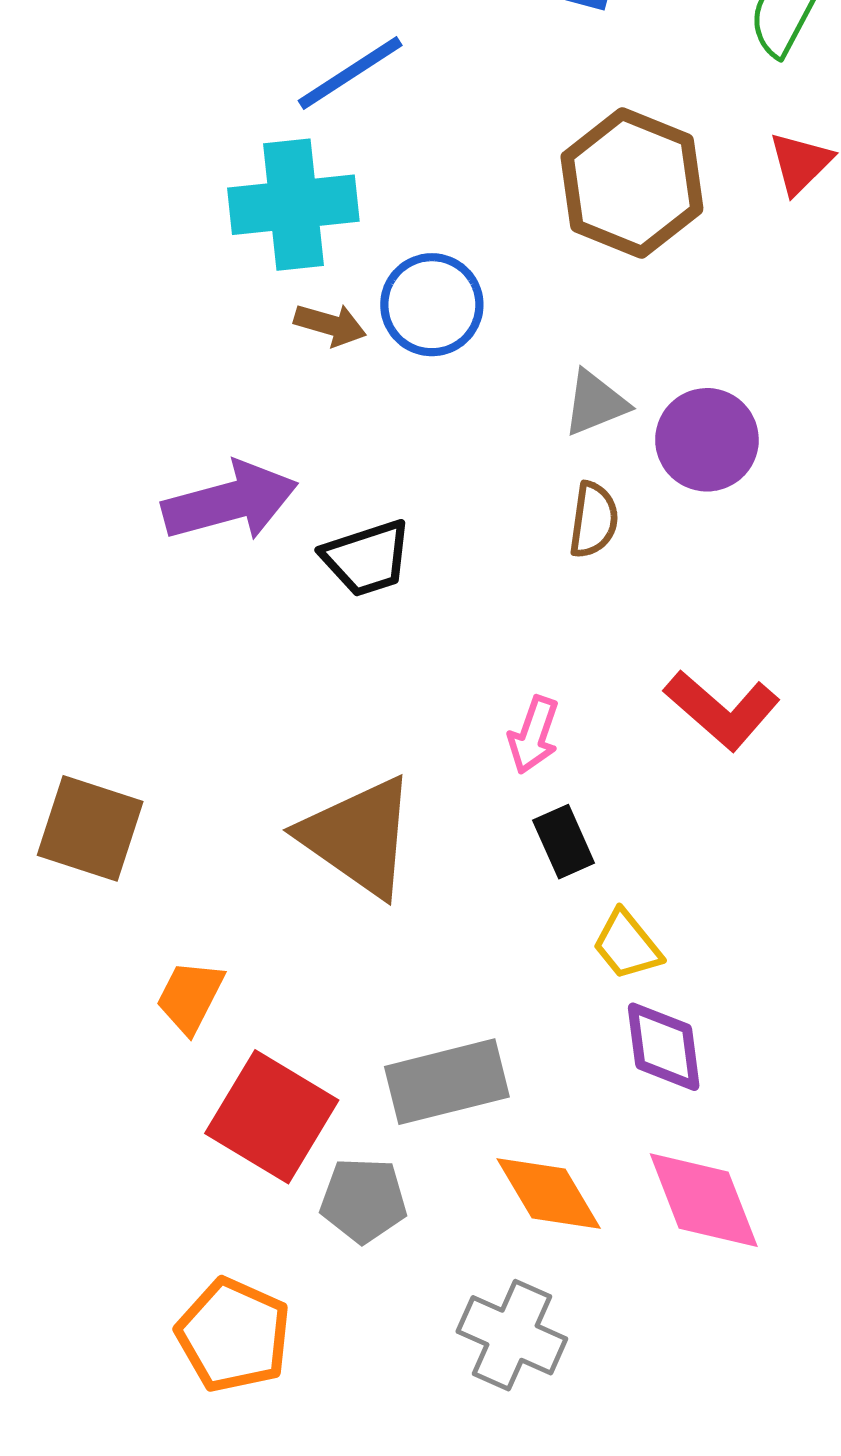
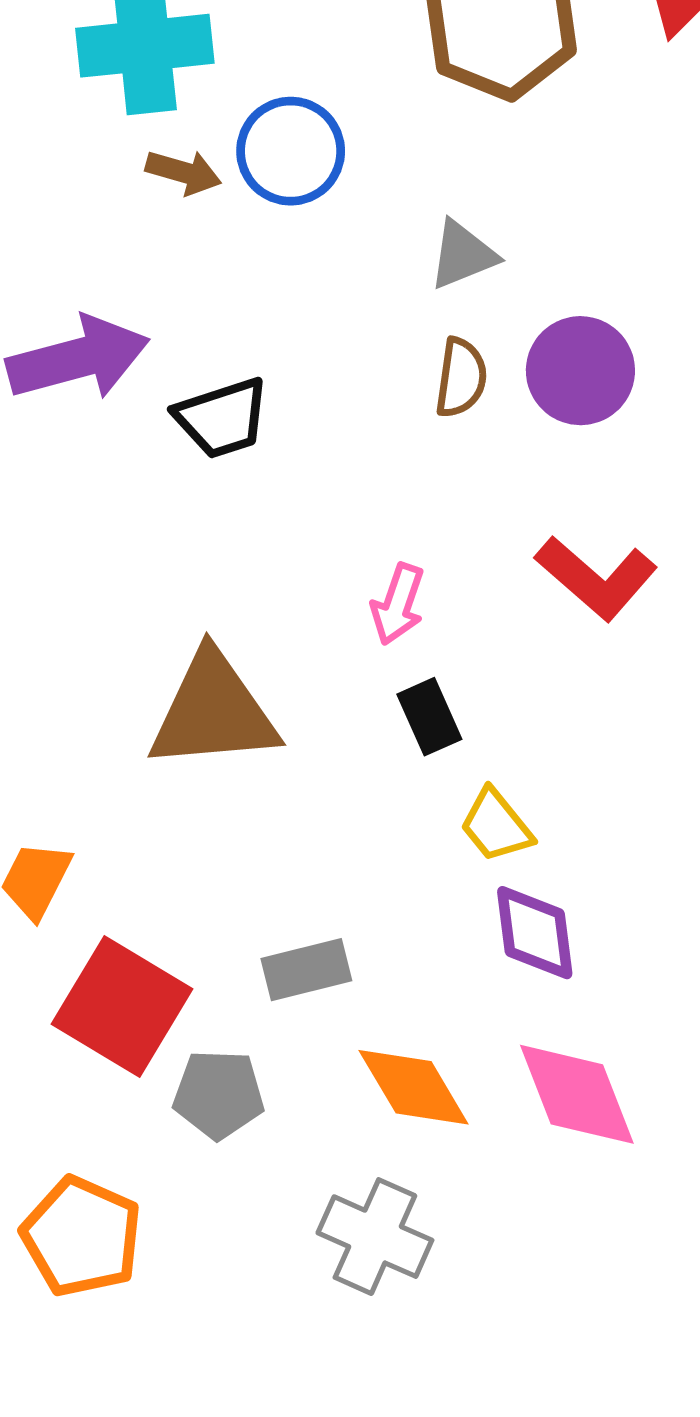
purple circle: (707, 440) -> (580, 371), moved
brown triangle: (358, 837) -> (213, 711), turned -40
gray rectangle: (447, 1082) -> (306, 970), size x0.7

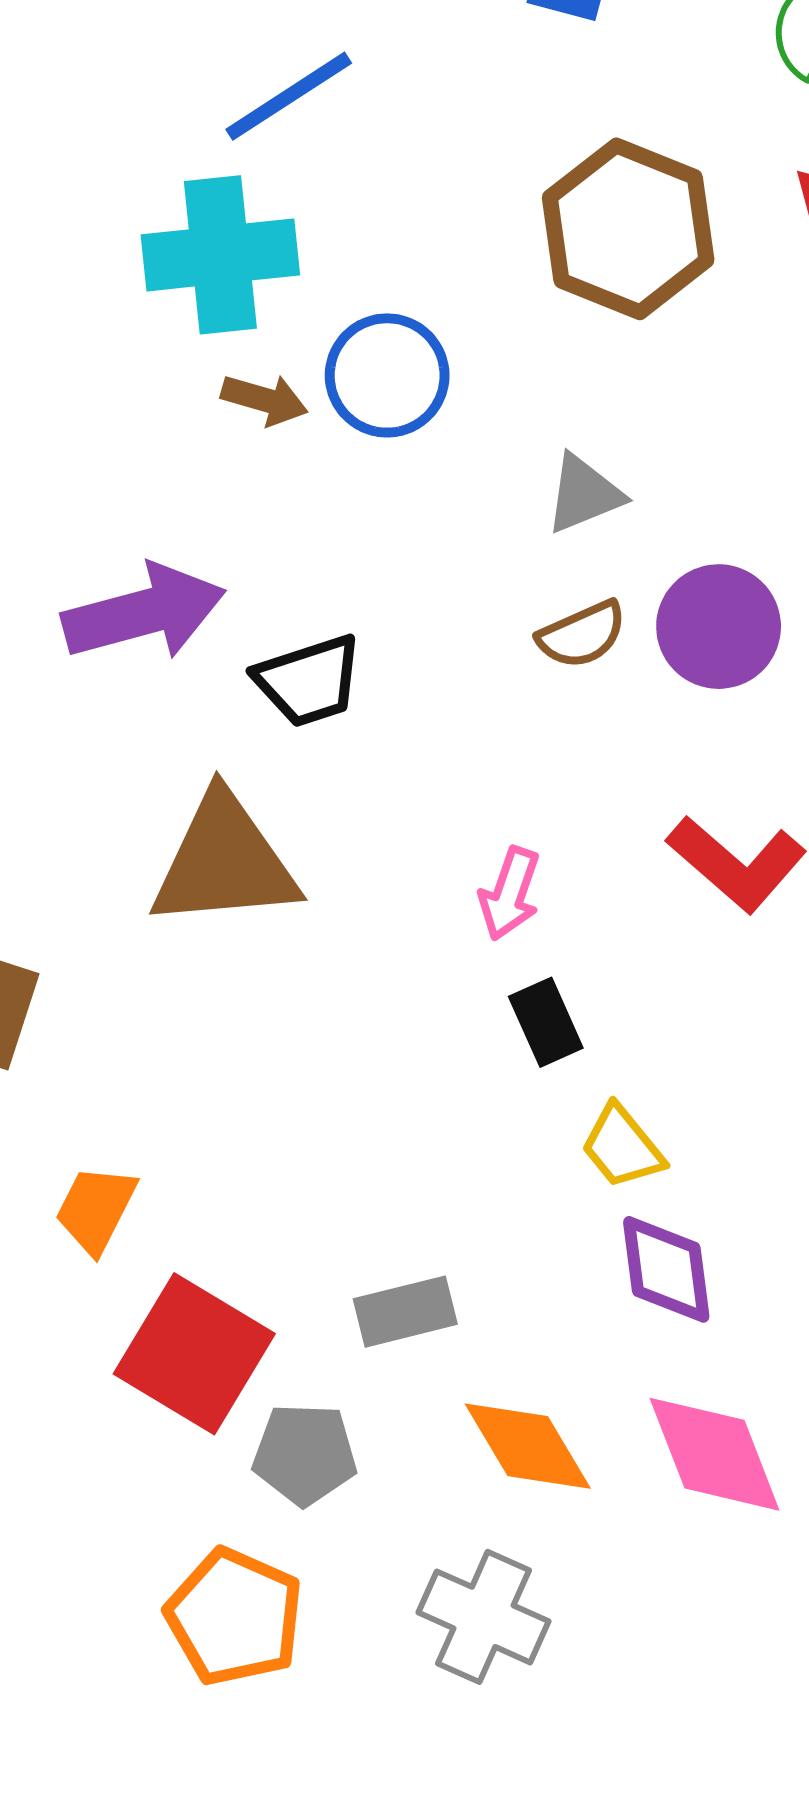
brown semicircle: (461, 378) -> (582, 635), turned 58
brown triangle: (213, 711) -> (224, 862), moved
orange pentagon: (82, 1237) -> (234, 1617), moved

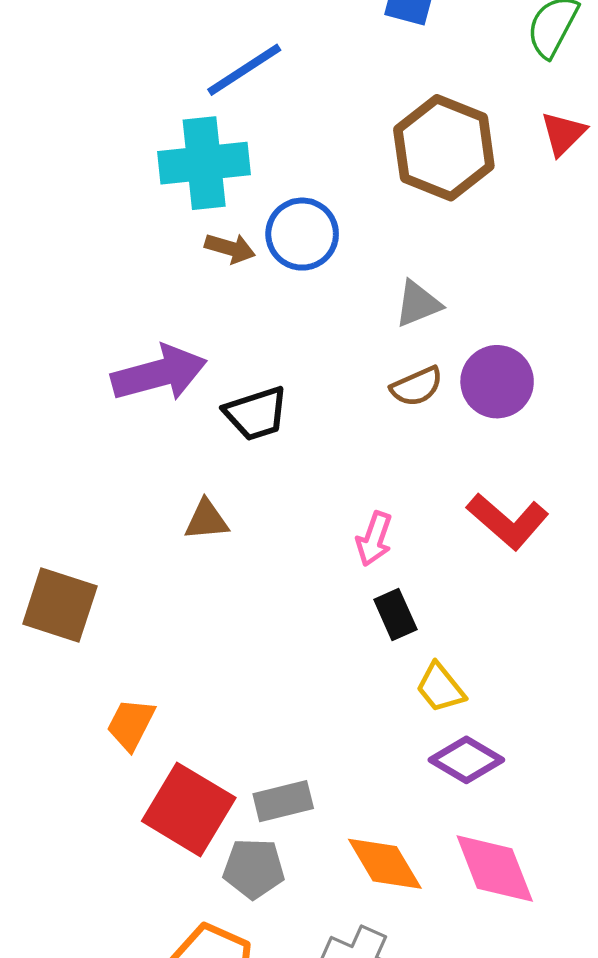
brown triangle: (224, 862) -> (206, 520), size x0.5
purple diamond: (666, 1269) -> (466, 760), turned -52
gray rectangle: (405, 1312) -> (283, 801), moved

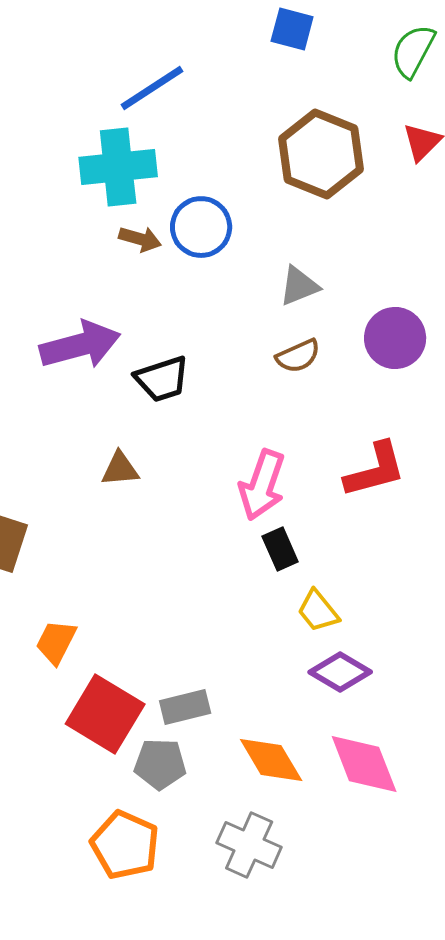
purple circle: (497, 382) -> (395, 338), moved
red L-shape: (508, 521) -> (375, 470), turned -56
pink arrow: (374, 539) -> (262, 485), size x1.5

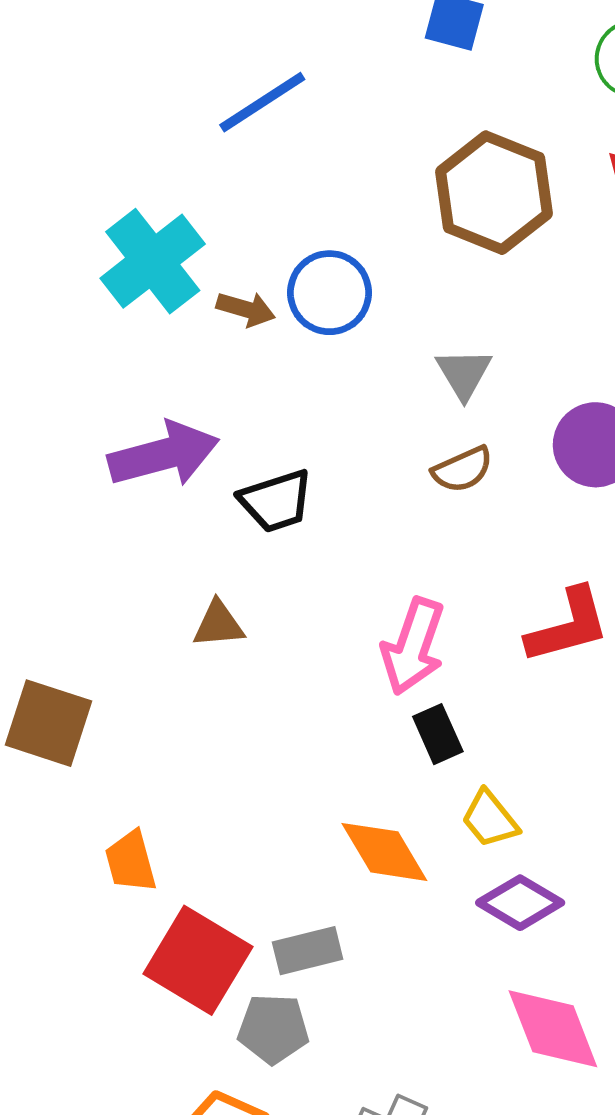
cyan cross: (118, 167) -> (153, 261), moved, turned -32
gray triangle: (299, 286) -> (464, 374), turned -39
orange trapezoid: (56, 642) -> (131, 862), turned -42
orange diamond: (271, 760) -> (384, 852), moved

